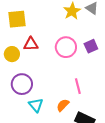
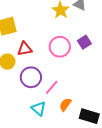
purple circle: (22, 84) -> (31, 77), moved
pink line: (78, 86) -> (52, 87), moved, turned 63

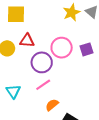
purple circle: (31, 77) -> (42, 62), moved
cyan triangle: (39, 108) -> (13, 91), moved

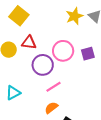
yellow square: (16, 14) -> (19, 16), turned 36
pink line: (43, 85) -> (54, 87), moved
cyan triangle: (13, 91) -> (13, 93), turned 35

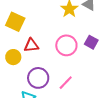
purple square: (88, 54) -> (91, 42), turned -32
purple circle: (43, 65) -> (38, 78), moved

